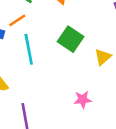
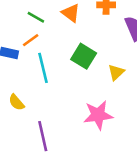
pink star: (83, 100) -> (98, 115), size x1.6

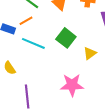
cyan line: (43, 68) -> (33, 43), turned -60

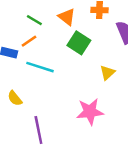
green square: (66, 38) -> (79, 43), moved

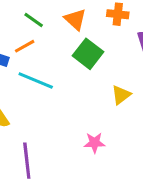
pink star: (90, 112) -> (94, 143), size x0.6

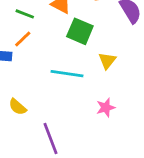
cyan line: (36, 80) -> (67, 74), moved
yellow triangle: (121, 95) -> (107, 61), moved

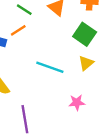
green square: (80, 31) -> (85, 34), moved

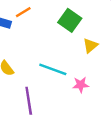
green square: (85, 34) -> (70, 20), moved
cyan line: (50, 67) -> (53, 69), moved

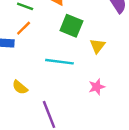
cyan line: (53, 69) -> (59, 62), moved

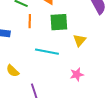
green square: (71, 26) -> (59, 22), turned -30
orange line: (24, 28) -> (30, 21), moved, turned -48

